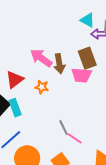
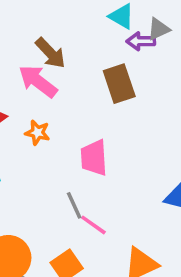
brown arrow: (59, 64) -> (50, 53), moved, turned -36
pink trapezoid: (82, 75) -> (94, 158), moved, turned 80

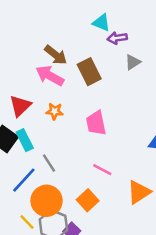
gray triangle: (159, 29) -> (133, 62), moved
brown rectangle: (119, 84) -> (89, 72), moved
gray line: (74, 205) -> (49, 163), moved

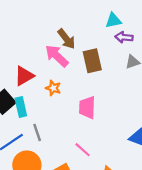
cyan triangle: (101, 23) -> (113, 20), turned -48

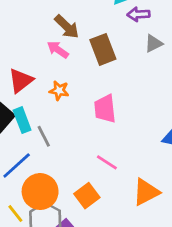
pink arrow: (57, 56) -> (58, 50), size x0.7
gray line: (37, 132) -> (44, 136), moved

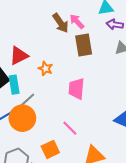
pink arrow: (58, 50) -> (77, 21), moved
gray line: (44, 136) -> (28, 100), turned 63
orange circle: (40, 192) -> (22, 118), moved

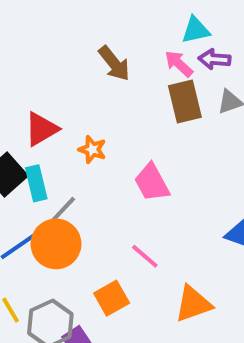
pink arrow: (77, 21) -> (179, 64), moved
brown rectangle: (84, 45) -> (185, 101), moved
pink trapezoid: (76, 89) -> (152, 183), turned -30

